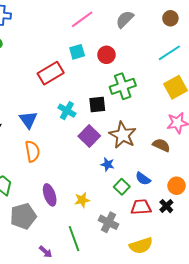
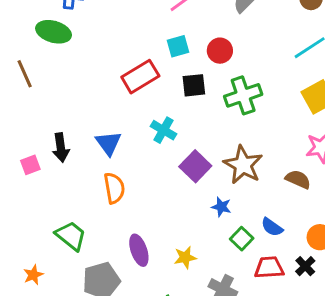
black square: (97, 105) -> (194, 85), moved

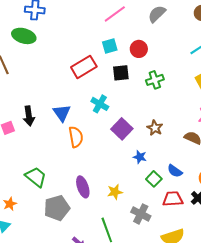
green cross: (243, 95) -> (155, 80), size x0.7
brown star: (243, 165) -> (155, 128), size x0.6
orange semicircle: (114, 188) -> (76, 137), moved

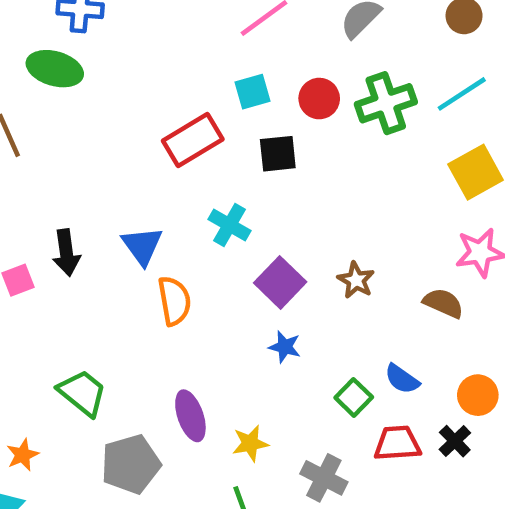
green cross: (155, 80) -> (386, 103), moved, size x1.4
blue star: (140, 157) -> (285, 347), moved
yellow star: (115, 192) -> (250, 443), moved

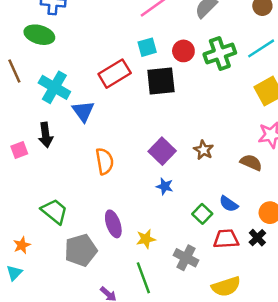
black square: (278, 154) -> (161, 81), size x1.4
cyan cross: (230, 225) -> (54, 87), moved, size x1.4
blue triangle: (142, 246) -> (83, 111), moved

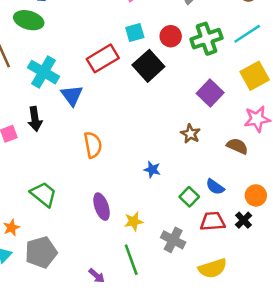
black square: (161, 81) -> (148, 66), turned -36
purple square: (162, 151) -> (210, 93), moved
gray pentagon: (81, 250) -> (41, 252), moved

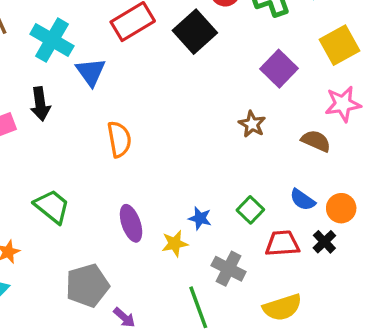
blue star: (152, 170) -> (200, 218), moved
blue semicircle: (215, 187) -> (303, 200), moved
gray pentagon: (41, 252) -> (87, 286), moved
green line: (131, 260) -> (198, 307), moved

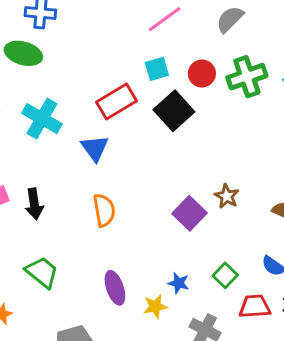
purple square: (279, 69) -> (189, 213), moved
blue triangle: (91, 72) -> (95, 148), moved
black arrow: (40, 104) -> (34, 204), moved

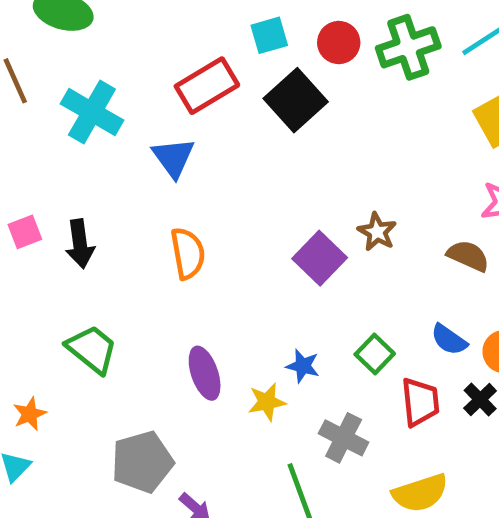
red trapezoid: (255, 306) -> (420, 402), turned 88

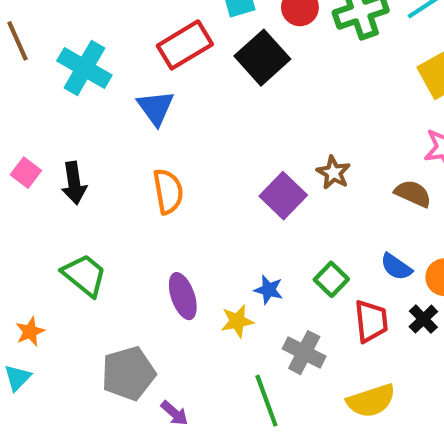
pink square: (25, 232) -> (26, 173), turned -32

